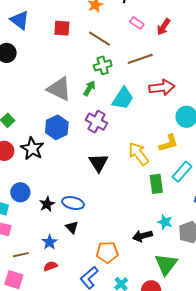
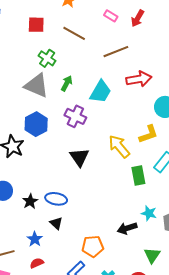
green cross: (103, 65) -> (47, 58), moved, turned -36
green triangle: (166, 264) -> (152, 255), size x0.7

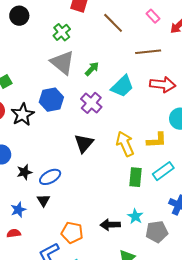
green cross: (47, 58) -> (62, 32), moved
blue ellipse: (56, 199) -> (50, 177), turned -55

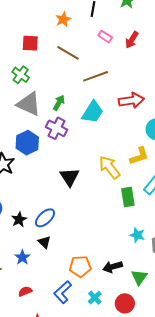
brown line: (148, 52) -> (96, 76), moved
purple cross: (91, 103) -> (57, 128), moved
black arrow: (110, 225) -> (113, 267), moved
red semicircle: (14, 233) -> (25, 291), moved

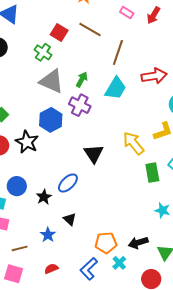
red square: (30, 43) -> (59, 33), moved, turned 30
brown line: (96, 76) -> (118, 52), turned -50
blue ellipse: (45, 218) -> (68, 183), moved
cyan cross: (95, 298) -> (119, 263), moved

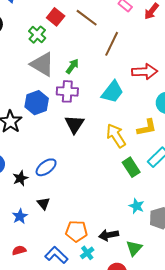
cyan trapezoid: (116, 88) -> (112, 92), moved
purple cross: (80, 105) -> (67, 91), turned -30
black triangle: (94, 154) -> (75, 124), moved
green rectangle: (152, 173) -> (131, 167), turned -30
blue L-shape: (89, 269) -> (56, 255), turned 80

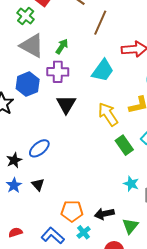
blue star: (20, 216) -> (14, 185), moved

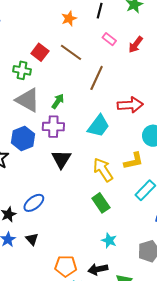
green cross: (26, 16) -> (22, 70), turned -30
green rectangle: (124, 145) -> (101, 203), moved
cyan star: (131, 184) -> (109, 240), moved

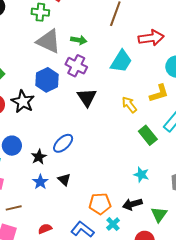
green arrow: (58, 101) -> (79, 40), turned 70
purple cross: (53, 127) -> (76, 66), turned 30
yellow arrow: (103, 170) -> (129, 105), size x0.7
green rectangle: (101, 203) -> (148, 135), moved

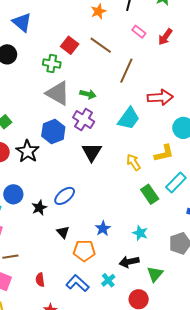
blue star: (40, 182) -> (103, 228), moved
orange pentagon: (100, 204) -> (84, 251), moved
red semicircle: (45, 229) -> (40, 280), turned -80

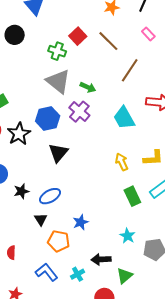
cyan trapezoid: (129, 119) -> (124, 118), turned 105
black triangle: (92, 152) -> (58, 153), moved
blue ellipse: (65, 196) -> (50, 196), moved
cyan star: (140, 233) -> (127, 236), moved
red semicircle: (40, 280) -> (11, 253), moved

